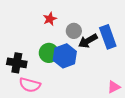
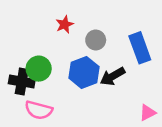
black arrow: (88, 41) -> (113, 76), moved
green circle: (49, 53) -> (39, 69), moved

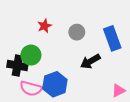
red star: (65, 24) -> (44, 26), moved
blue hexagon: (84, 72) -> (55, 84), moved

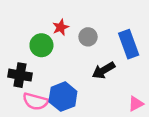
red star: (44, 26) -> (61, 27), moved
green circle: (31, 55) -> (41, 45), moved

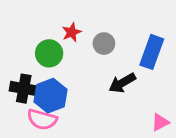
blue rectangle: (129, 44) -> (152, 52), turned 40
blue hexagon: (63, 97) -> (50, 96), moved

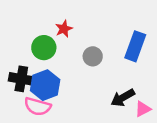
gray circle: (104, 44) -> (93, 56), moved
black arrow: (122, 83) -> (123, 98), moved

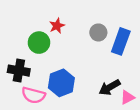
gray circle: (93, 56) -> (98, 32), moved
blue hexagon: (45, 85) -> (61, 83), moved

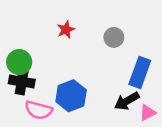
blue rectangle: (121, 41) -> (140, 72), moved
green circle: (39, 43) -> (19, 62), moved

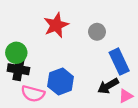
red star: (66, 30) -> (56, 25), size x1.6
blue rectangle: (140, 72) -> (119, 62), turned -45

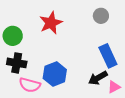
gray circle: (97, 32) -> (101, 16), moved
green circle: (16, 53) -> (13, 36), moved

